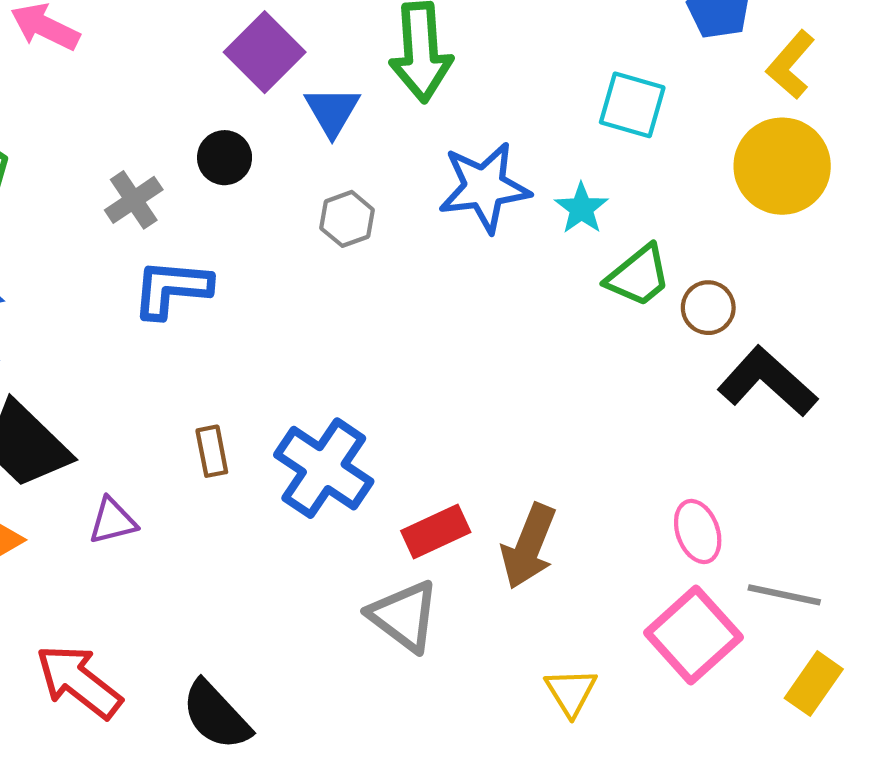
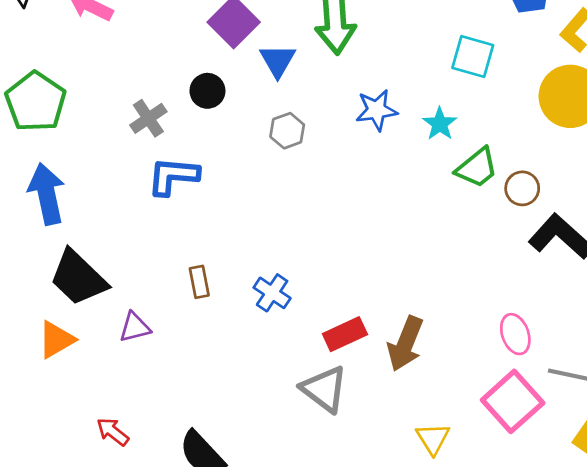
blue star: (484, 187) -> (377, 110), size x0.7
blue cross: (324, 468) -> (272, 293), size x0.6
red arrow: (79, 681) -> (113, 432), size x0.6

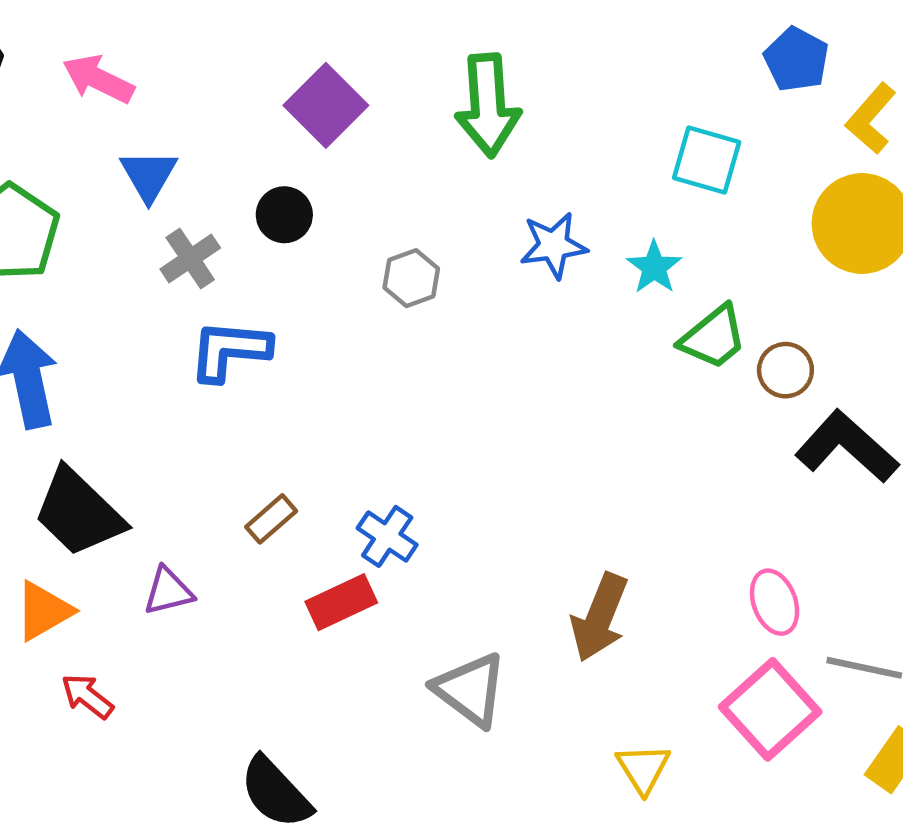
blue triangle: (278, 61) -> (149, 175), moved
brown rectangle: (199, 282) -> (271, 519), turned 60
red rectangle: (345, 334) -> (341, 602), moved
red arrow: (113, 432) -> (87, 696), moved

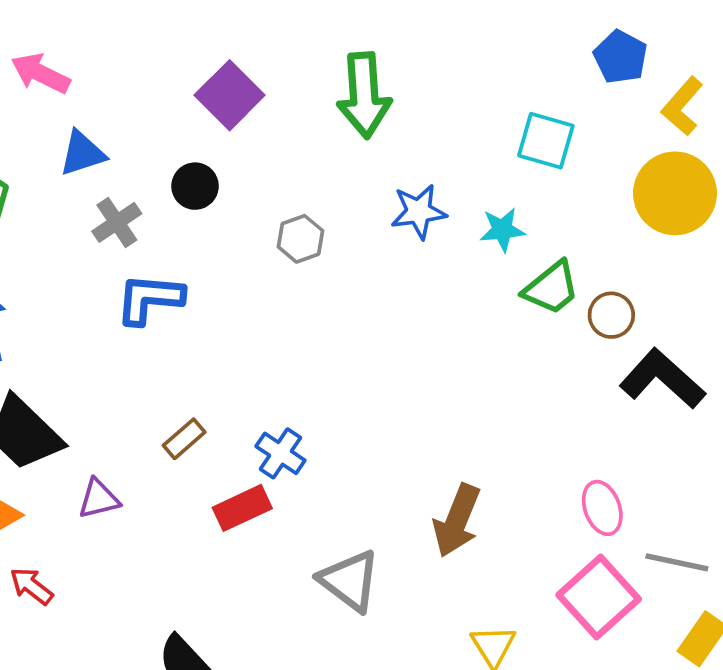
blue triangle: (149, 175) -> (82, 153), turned 42
cyan star: (654, 267) -> (502, 230), turned 30

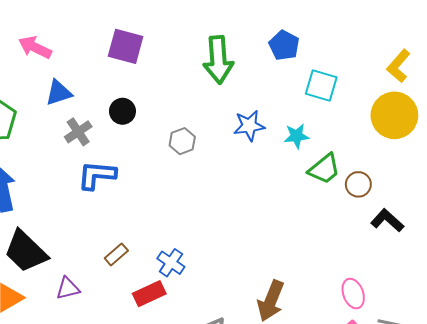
blue pentagon: (620, 57) -> (284, 45), moved
purple square: (230, 95) -> (126, 46), moved, turned -30
black L-shape: (662, 379) -> (387, 220), size x0.7

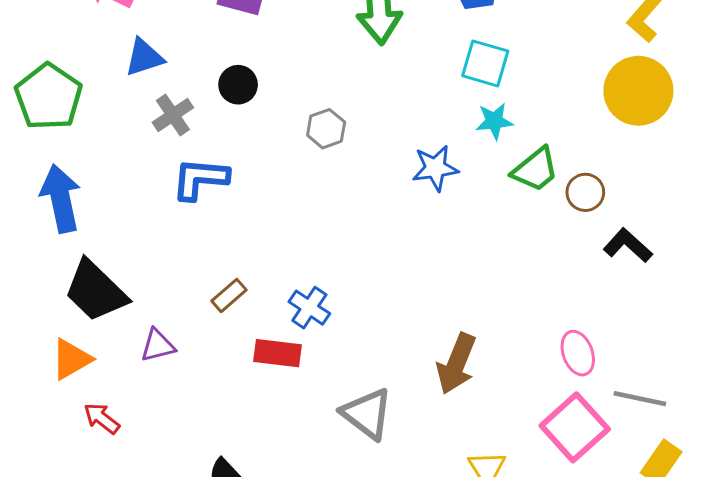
cyan square: (321, 85) -> (485, 63), moved
blue star: (249, 126) -> (435, 168), moved
red rectangle: (149, 294) -> (278, 353), turned 32

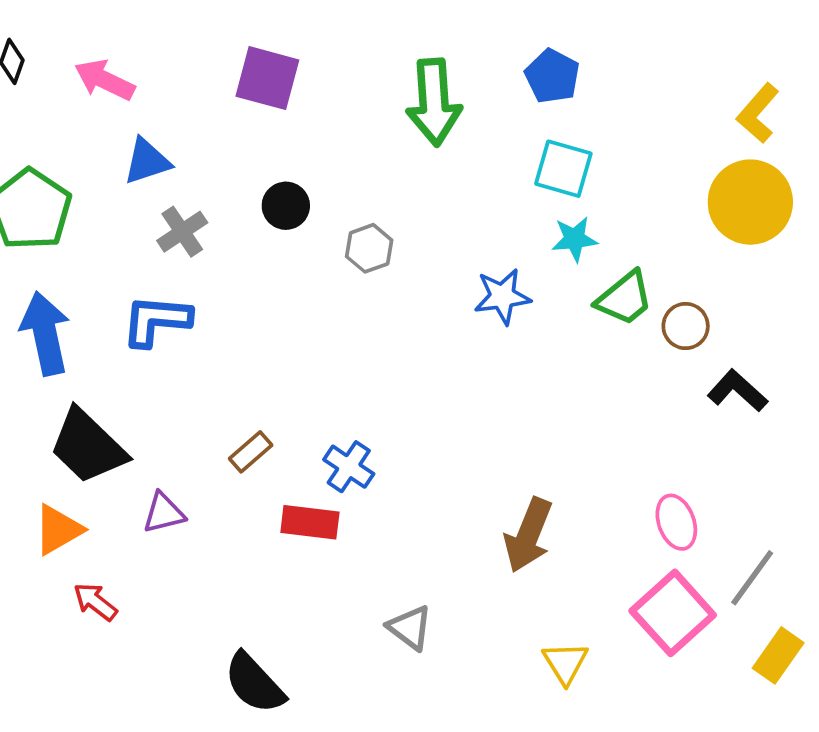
black circle: (238, 85) -> (286, 206), moved
blue L-shape: (200, 179) -> (156, 320), moved
gray line: (640, 399) -> (752, 578), turned -66
gray triangle: (367, 414) -> (410, 628), moved, size x0.7

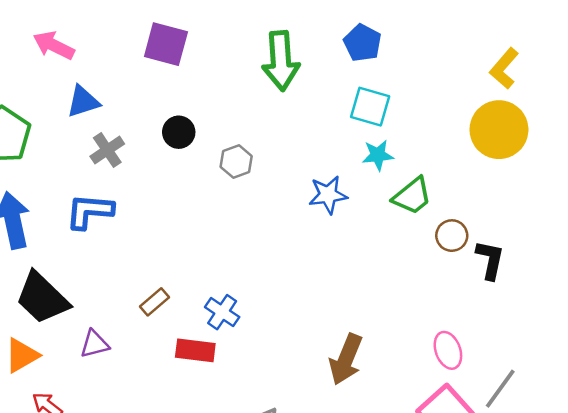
brown circle: (686, 326) -> (452, 236), moved
black L-shape: (737, 391) -> (490, 260), turned 60

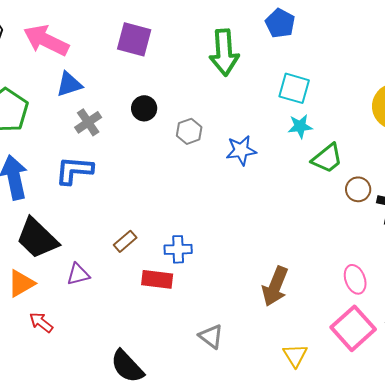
blue pentagon: (362, 43) -> (280, 23), moved
pink arrow: (54, 45) -> (46, 40), size x1.4
blue star: (328, 195) -> (241, 150), moved
blue cross: (222, 312) -> (178, 249), turned -36

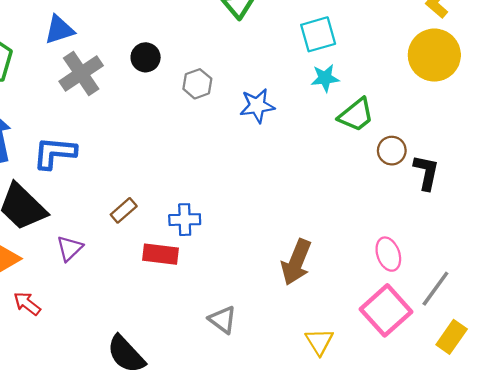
cyan square: (294, 88) -> (318, 34), turned -32
gray cross: (88, 122) -> (81, 73), size x1.4
blue L-shape: (74, 170) -> (55, 153), moved
purple triangle: (78, 274) -> (70, 248), turned -30

